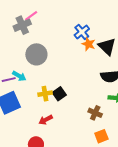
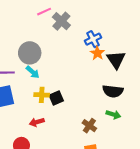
gray cross: (22, 25) -> (61, 21), moved, turned -36
gray circle: (36, 54) -> (30, 53), moved
cyan arrow: (19, 76) -> (33, 72), moved

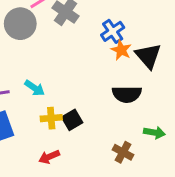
gray circle: (30, 53) -> (20, 24), moved
black semicircle: (113, 91) -> (127, 94), moved

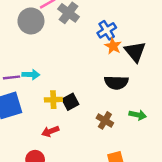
cyan arrow: (35, 88) -> (31, 75), moved, turned -35
brown cross: (123, 152) -> (105, 120), moved

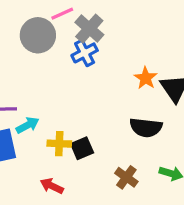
blue cross: (107, 30) -> (85, 53), moved
cyan arrow: (31, 75) -> (27, 125), moved, turned -35
red arrow: (50, 131) -> (52, 186), turned 42

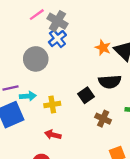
gray circle: (38, 35) -> (36, 59), moved
cyan arrow: (27, 125) -> (28, 96), turned 35
black square: (82, 148) -> (86, 95), moved

